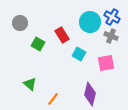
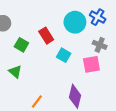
gray cross: (111, 36) -> (100, 45), moved
green triangle: (30, 84) -> (15, 72), moved

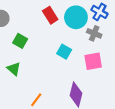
red rectangle: (46, 36) -> (50, 15), moved
gray cross: (100, 45) -> (94, 33), moved

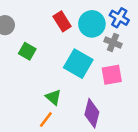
cyan square: (64, 52) -> (78, 64), size x1.6
green triangle: (14, 69) -> (53, 97), moved

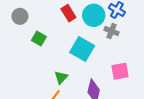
pink square: (112, 75) -> (120, 71), moved
green triangle: (53, 97) -> (61, 77), turned 32

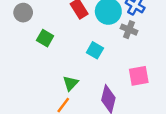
cyan square: (82, 49) -> (95, 50), size x0.6

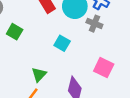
pink square: (139, 76) -> (104, 68), turned 36

